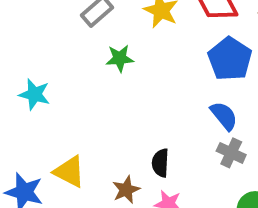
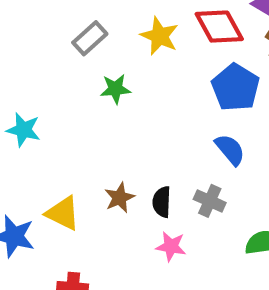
gray cross: (231, 153) -> (210, 201), moved
brown star: (126, 190) -> (119, 198), moved

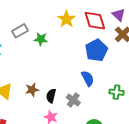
gray rectangle: (90, 38) -> (20, 31), moved

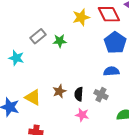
yellow star: (66, 19) -> (81, 17), turned 30
blue semicircle: (88, 78) -> (111, 71), turned -56

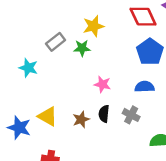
yellow star: (81, 17) -> (93, 26), moved
brown star: (59, 91) -> (81, 119), moved
pink star: (82, 115) -> (102, 84), moved

